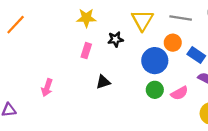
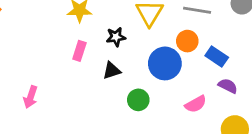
black triangle: (103, 82) -> (112, 70), moved
green circle: (155, 90) -> (138, 100), moved

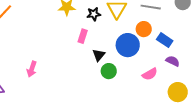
black star: (116, 37) -> (94, 14), moved
pink rectangle: (79, 51) -> (83, 36), moved
black triangle: (112, 70) -> (99, 55), moved, turned -32

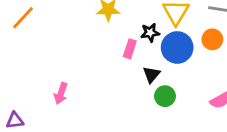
black star: (94, 14) -> (150, 33), moved
blue circle: (128, 45) -> (177, 47), moved

